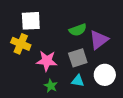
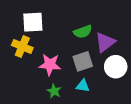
white circle: (105, 75) -> (116, 67), moved

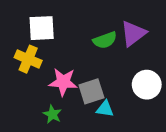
purple triangle: (105, 42) -> (133, 33), moved
gray square: (83, 61) -> (91, 91), moved
green star: (54, 91) -> (52, 114), moved

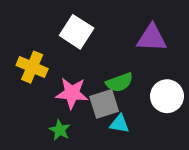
white square: (42, 28) -> (77, 32), moved, turned 36
purple triangle: (133, 33) -> (152, 38), turned 40
green semicircle: (105, 40) -> (119, 82), moved

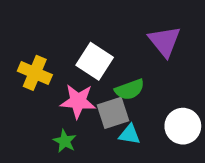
white square: (77, 32) -> (95, 61), moved
purple triangle: (152, 38) -> (165, 41), turned 48
white circle: (167, 96) -> (183, 126), moved

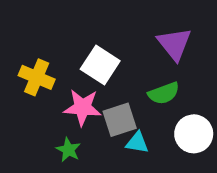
green semicircle: (130, 90) -> (164, 93), moved

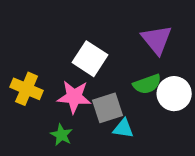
yellow cross: (37, 77) -> (27, 89), moved
white circle: (194, 134) -> (174, 94), moved

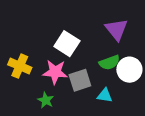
cyan triangle: (123, 129) -> (105, 96), moved

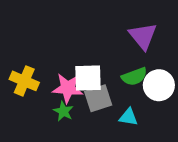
white square: (67, 44) -> (88, 78), moved, turned -35
green star: (46, 100) -> (63, 111), moved

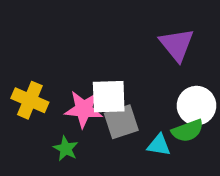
green semicircle: (134, 77) -> (188, 131), moved
green star: (63, 111) -> (66, 149), moved

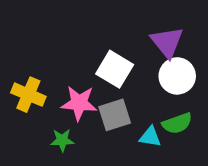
white square: (109, 97) -> (115, 69), moved, turned 33
white circle: (196, 106) -> (177, 76), moved
green star: (66, 149) -> (62, 140), turned -30

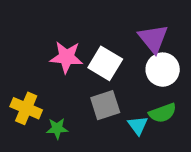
yellow cross: (28, 95) -> (26, 108), moved
pink star: (79, 103) -> (66, 57), moved
cyan triangle: (150, 137) -> (138, 125), turned 45

